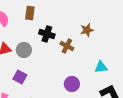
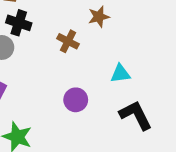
black cross: (47, 34) -> (19, 23), moved

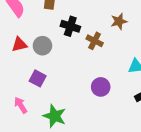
black cross: (19, 23) -> (70, 26), moved

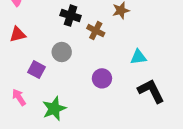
gray circle: (42, 46) -> (62, 52), moved
green star: (55, 116) -> (54, 109), turned 30

